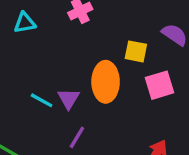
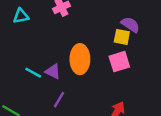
yellow square: (136, 51) -> (122, 37), moved
purple triangle: (69, 99) -> (53, 71), turned -35

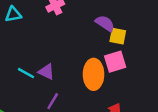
purple semicircle: (130, 25) -> (105, 23), moved
orange ellipse: (80, 59) -> (94, 74), moved

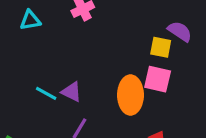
purple semicircle: (105, 23) -> (180, 31), moved
pink square: (115, 62) -> (158, 79), turned 30

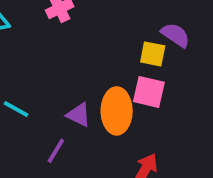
purple triangle: (72, 92) -> (79, 115), moved

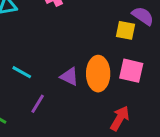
pink square: (149, 92) -> (131, 71), moved
purple line: (56, 151) -> (38, 104), moved

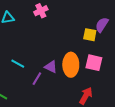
purple semicircle: (143, 16) -> (102, 25), turned -91
purple line: (38, 104) -> (37, 79), moved

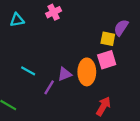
pink square: (94, 63) -> (107, 60), moved, turned -30
purple triangle: (51, 67) -> (65, 74), turned -48

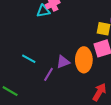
cyan triangle: (17, 20) -> (43, 11), moved

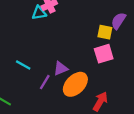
orange ellipse: (84, 60) -> (75, 84), moved, turned 45

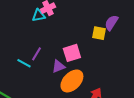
pink square: (104, 54) -> (72, 53), moved
purple line: (45, 82) -> (37, 54), moved

